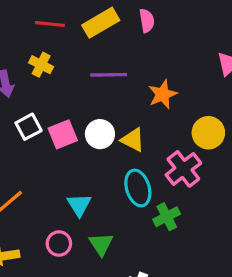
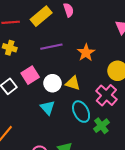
pink square: (63, 134) -> (30, 75), moved
cyan triangle: (79, 205) -> (48, 108), moved

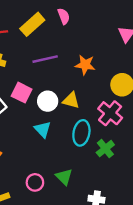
orange star: (86, 53) -> (85, 65), turned -30
pink square: (30, 75) -> (22, 93), turned -30
cyan ellipse: (81, 112) -> (81, 133), turned 40

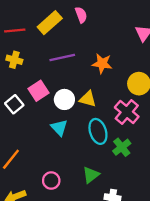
pink square: (22, 93) -> (38, 91), turned 30
cyan ellipse: (81, 133) -> (98, 131), turned -30
green triangle: (64, 177) -> (91, 175), moved, turned 36

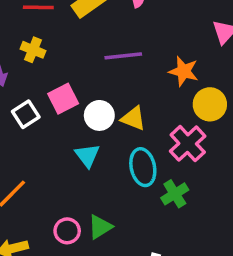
purple line: (62, 57) -> (123, 56), moved
orange star: (102, 63) -> (184, 71), moved
green triangle: (91, 175) -> (100, 227), moved

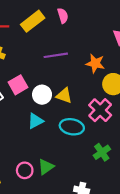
cyan triangle: (87, 156) -> (35, 121), turned 42
cyan ellipse: (143, 167) -> (72, 127), turned -65
green cross: (175, 194) -> (102, 152), moved

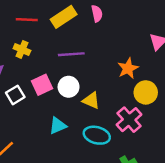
purple line: (56, 55) -> (71, 54), moved
orange star: (95, 63) -> (128, 68), turned 30
white circle: (42, 95) -> (69, 87), moved

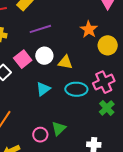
pink cross: (129, 120) -> (104, 82), moved, turned 30

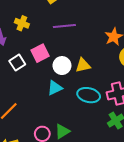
white circle: (44, 56) -> (62, 66), moved
yellow triangle: (65, 62) -> (83, 65), turned -35

